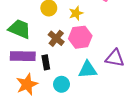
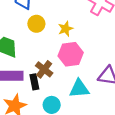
brown cross: (56, 38) -> (44, 69), moved

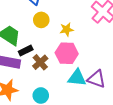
black rectangle: (34, 82) -> (26, 50), moved, turned 64
cyan triangle: (79, 89) -> (77, 78), moved

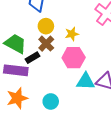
brown cross: (40, 62) -> (46, 44), moved

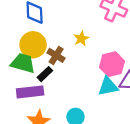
yellow circle: (46, 26) -> (33, 45), moved, size x1.5
pink hexagon: (74, 58) -> (112, 64), moved

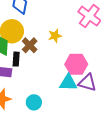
black rectangle: (45, 74) -> (16, 59), turned -56

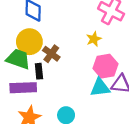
yellow star: (55, 36) -> (94, 39), moved

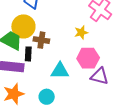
brown cross: (51, 54) -> (41, 40), turned -35
cyan triangle: (100, 88) -> (60, 71), moved

